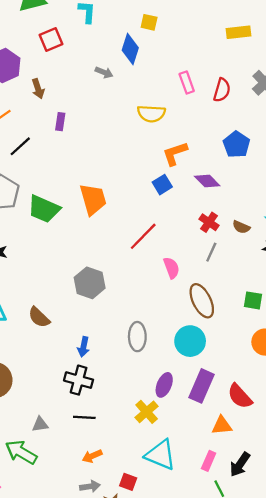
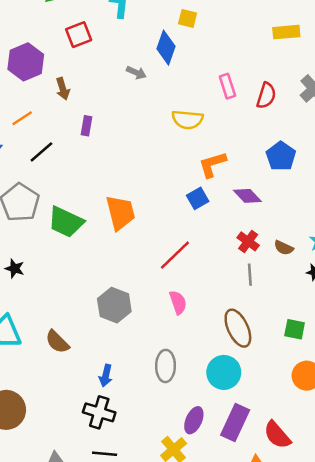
gray line: (211, 252) -> (250, 275), turned -30
pink semicircle: (171, 268) -> (178, 302), moved

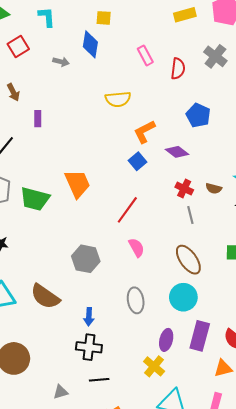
gray arrow: (136, 73) -> (61, 62), moved
pink rectangle: (227, 86) -> (145, 55), moved
brown semicircle: (57, 342) -> (45, 296), size x1.4

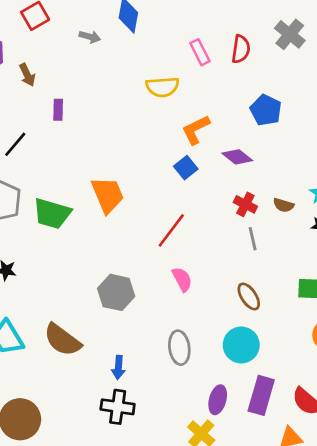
pink rectangle: (145, 55) -> (200, 52), moved
brown ellipse: (188, 260) -> (249, 296), size x0.7

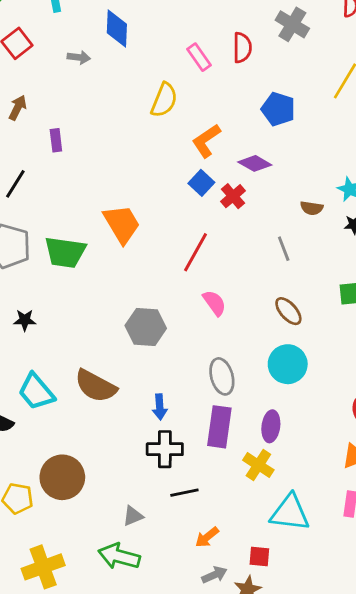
brown arrow: (27, 75) -> (18, 108), turned -120
yellow semicircle: (162, 87) -> (164, 100), turned -56
red cross: (245, 204) -> (233, 196), moved, turned 30
purple rectangle: (261, 395) -> (219, 427), moved

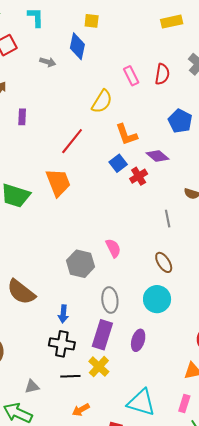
orange L-shape: (206, 141) -> (126, 135), turned -85
red line: (195, 252) -> (72, 141), moved
gray hexagon: (146, 327) -> (81, 264), moved
yellow cross: (258, 465) -> (99, 367), moved

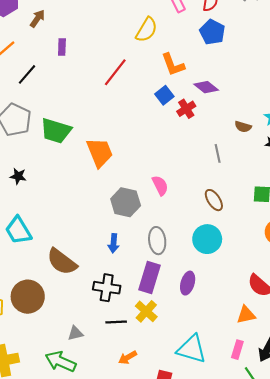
blue pentagon: (180, 121) -> (212, 32), moved
orange trapezoid: (58, 183) -> (100, 152), moved
brown semicircle: (21, 292) -> (62, 262), moved
blue arrow: (63, 314) -> (114, 243), moved

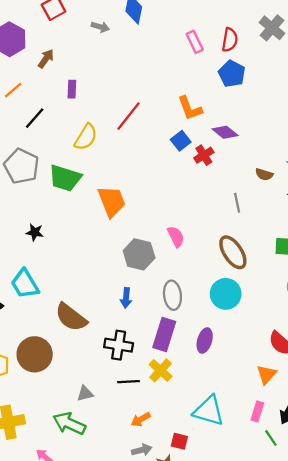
yellow semicircle: (146, 30) -> (86, 137), moved
black star: (18, 176) -> (35, 232), moved
brown ellipse: (214, 200) -> (233, 252), size x1.4
orange triangle: (246, 315) -> (267, 375), turned -36

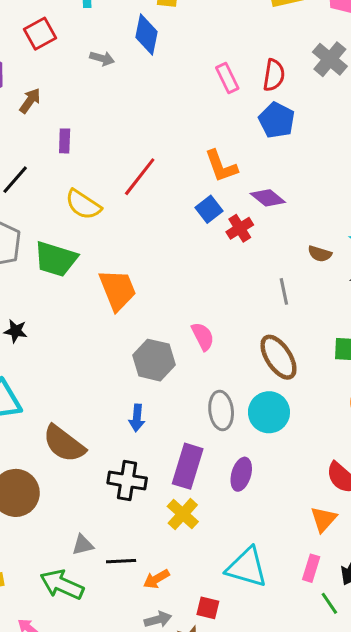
yellow semicircle: (86, 137) -> (83, 205), turned 92
gray ellipse: (172, 295) -> (221, 411), moved
black line: (128, 382) -> (121, 561), moved

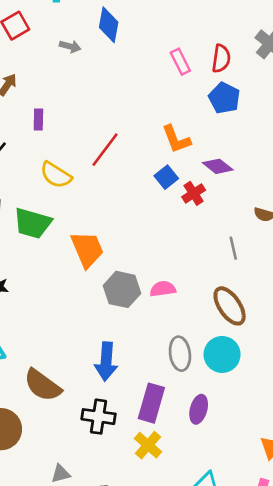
pink semicircle: (203, 336) -> (163, 289), turned -70
gray hexagon: (154, 360) -> (122, 289), moved
blue arrow: (137, 418) -> (106, 361), size x1.6

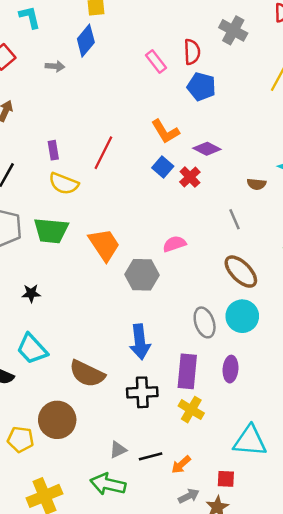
blue diamond: (109, 25) -> (86, 41), turned 40
purple rectangle: (38, 119) -> (53, 150), moved
pink semicircle: (163, 289) -> (174, 244), moved

